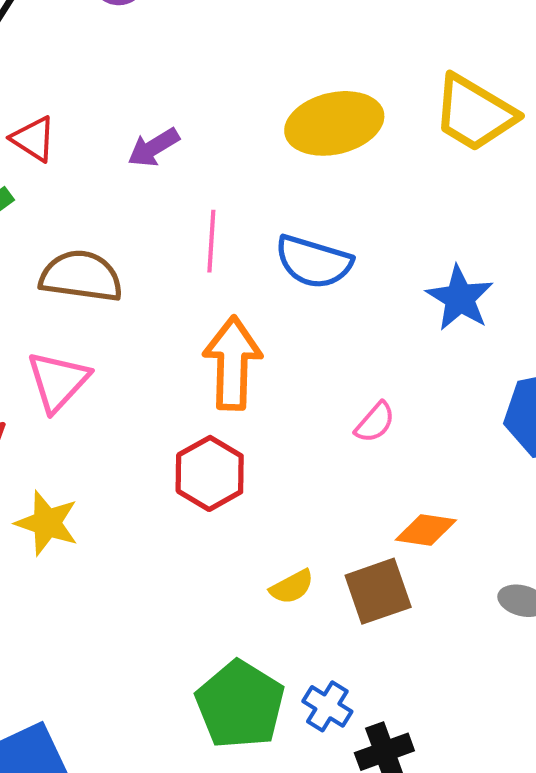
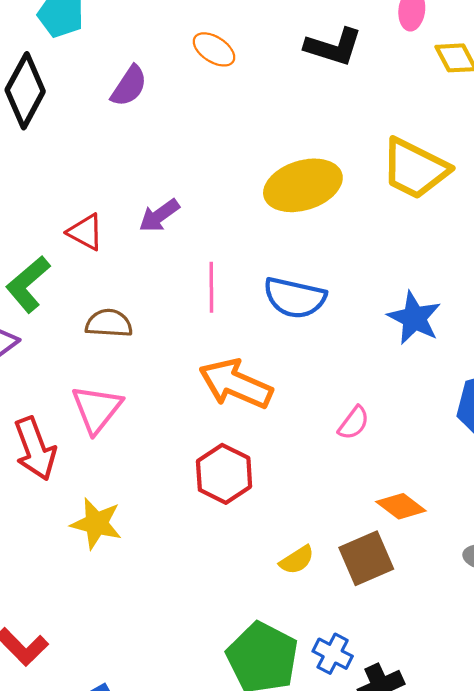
red triangle: (33, 139) -> (85, 232), moved
brown semicircle: (81, 276) -> (109, 323), size x0.7
orange arrow: (232, 363) -> (236, 384), turned -64
orange diamond: (426, 530) -> (401, 506), turned 33

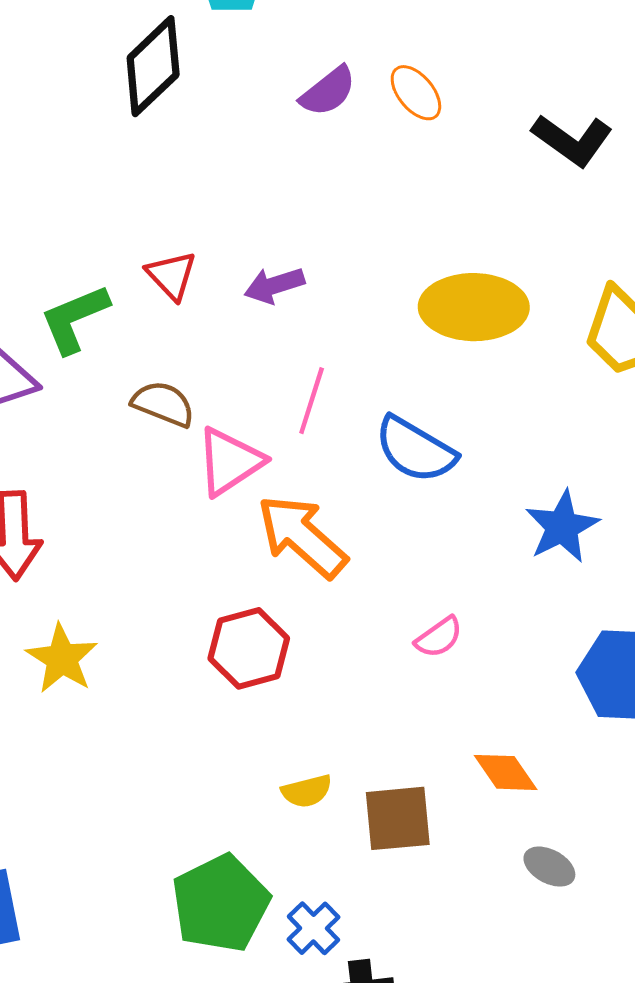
purple semicircle: (129, 86) -> (328, 91), moved
pink triangle: (97, 409) -> (230, 461), moved
orange diamond: (401, 506) -> (506, 772), moved

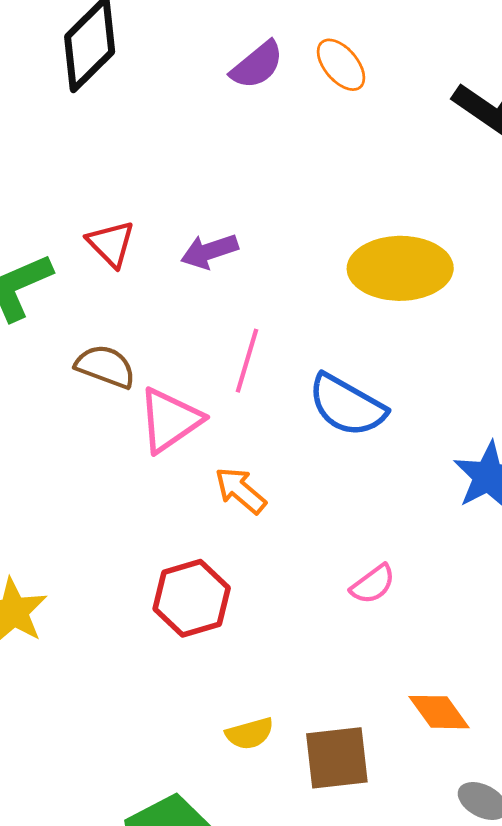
orange arrow: (302, 536) -> (240, 490), size x0.6

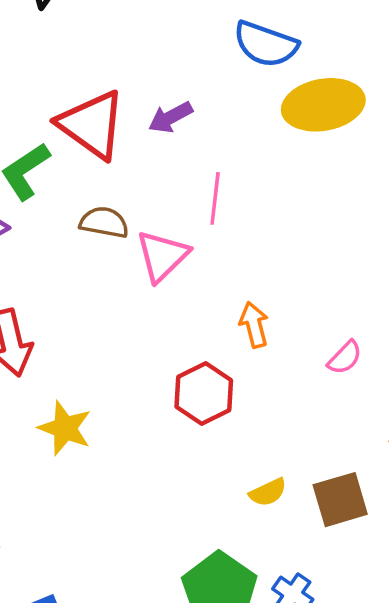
red triangle: (111, 244) -> (92, 125), size x1.8
blue semicircle: (347, 405) -> (266, 44), moved
orange arrow: (240, 490) -> (254, 325), moved, turned 45

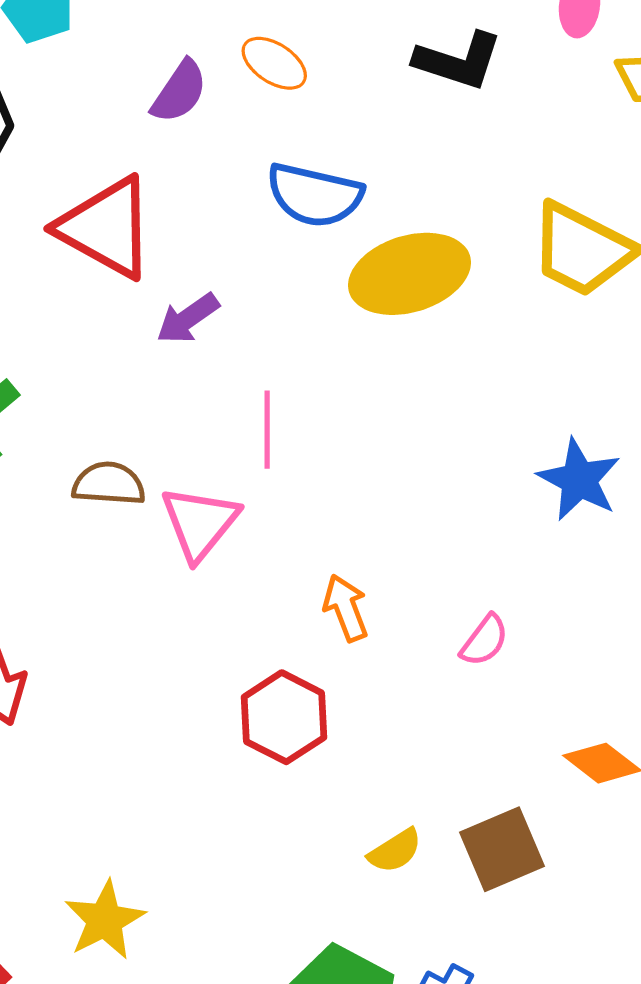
red triangle: (92, 125) -> (106, 228), moved
yellow star: (65, 428) -> (105, 920), moved, turned 30

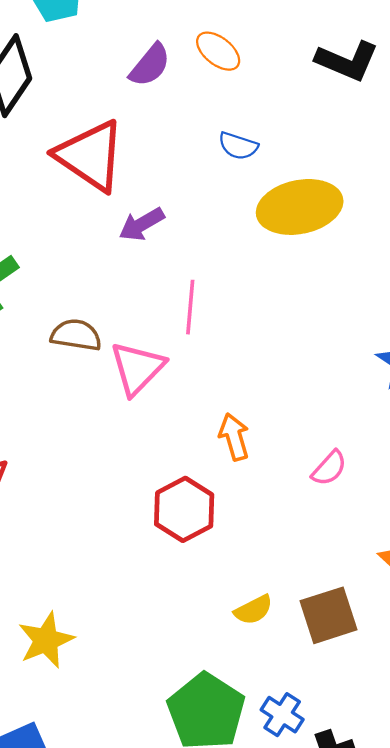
blue semicircle: (315, 195) -> (238, 146), size x0.6

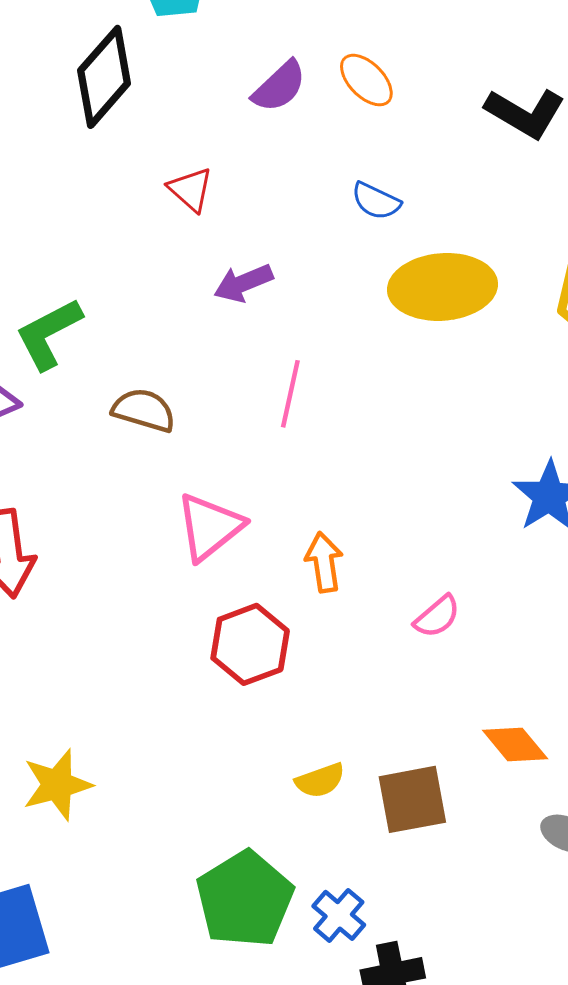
red triangle: (90, 156) -> (191, 189), size x0.5
pink triangle: (137, 368) -> (209, 527), moved

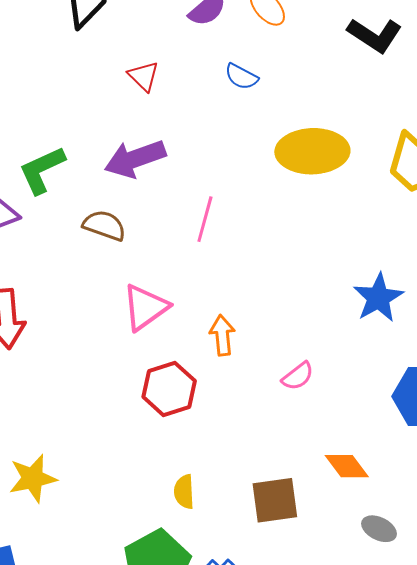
blue semicircle: (376, 201) -> (241, 77), moved
purple arrow: (243, 283) -> (135, 159), moved, size x1.5
yellow semicircle: (320, 780) -> (184, 492), moved, turned 104

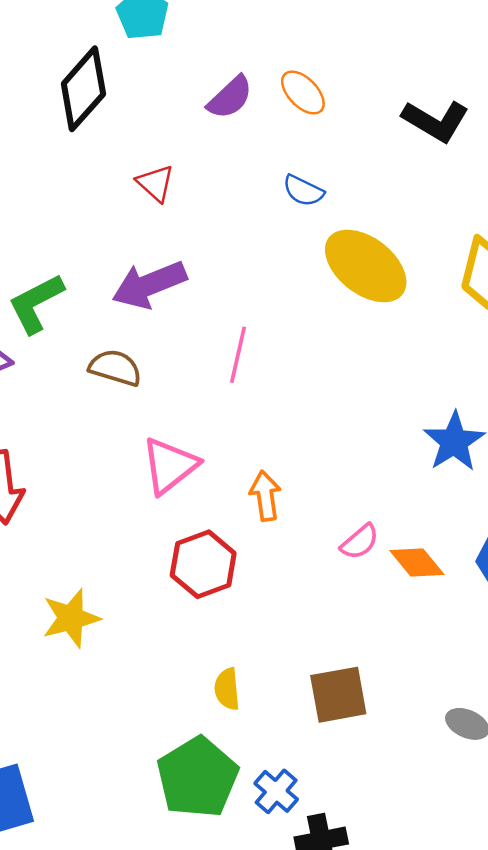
blue semicircle: (241, 77) -> (303, 191), moved
yellow ellipse: (312, 151) -> (366, 266), turned 42
orange diamond: (347, 466) -> (417, 563), moved
yellow star: (33, 478) -> (71, 618), moved

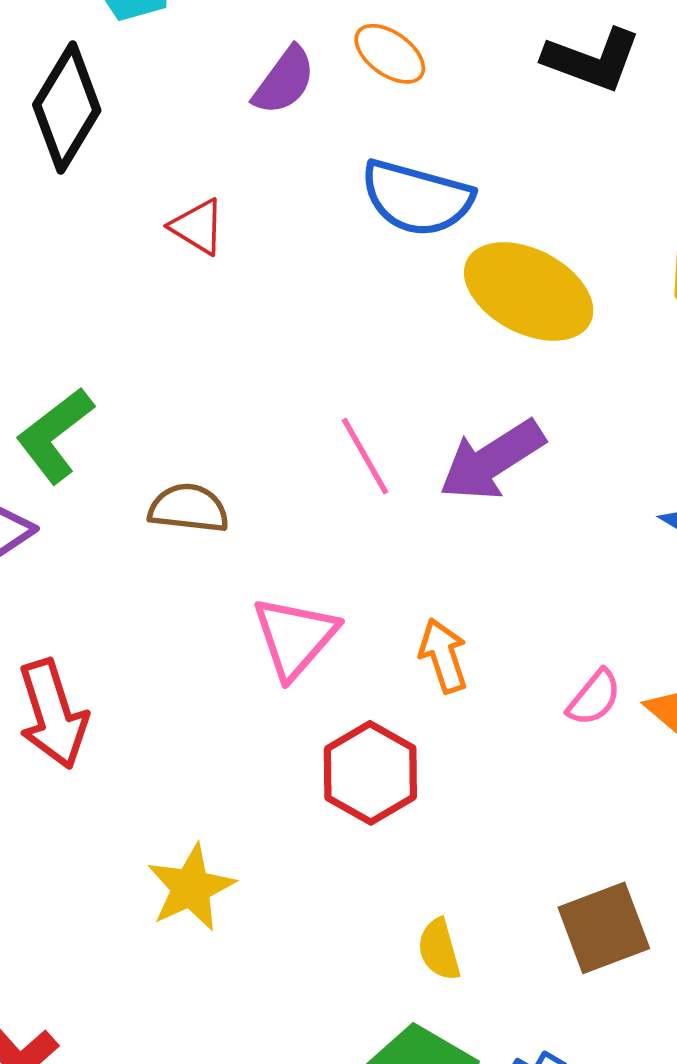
blue semicircle: (303, 191) -> (417, 198), size x1.8
purple arrow: (149, 285) -> (492, 460), moved
pink line: (238, 355) -> (365, 456), turned -32

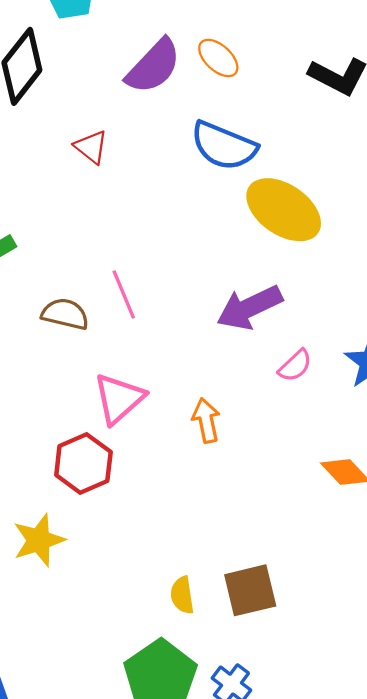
purple semicircle: (284, 81) -> (153, 66), size x1.4
pink line: (365, 456) -> (124, 295), moved
pink semicircle: (594, 698) -> (295, 366), moved
red hexagon: (370, 773) -> (83, 463), moved
brown square: (604, 928) -> (250, 590), moved

